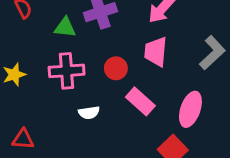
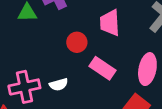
pink cross: (67, 71) -> (24, 87), moved

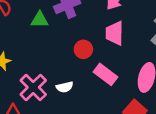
pink cross: (24, 87) -> (33, 87), turned -36

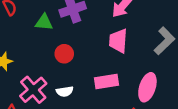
red circle: (83, 49) -> (64, 54), moved
pink rectangle: (105, 74) -> (106, 81), turned -50

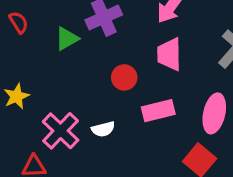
green triangle: (44, 22) -> (67, 39), turned -30
red circle: (64, 54) -> (124, 77), moved

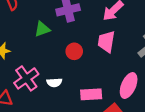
green triangle: (67, 39) -> (42, 29), moved
pink rectangle: (158, 111) -> (91, 94), moved

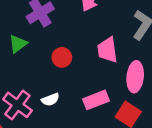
pink trapezoid: (106, 42) -> (107, 50), moved

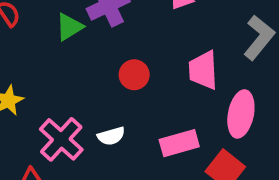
green triangle: (18, 44) -> (69, 27), moved

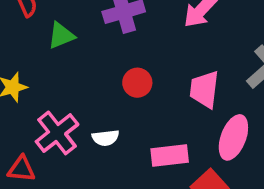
green triangle: (69, 27) -> (61, 36), moved

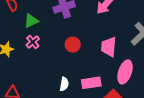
pink cross: (57, 133) -> (33, 42), moved, size x0.6
white semicircle: (105, 138) -> (64, 84), moved, turned -72

